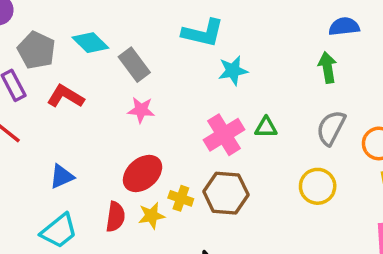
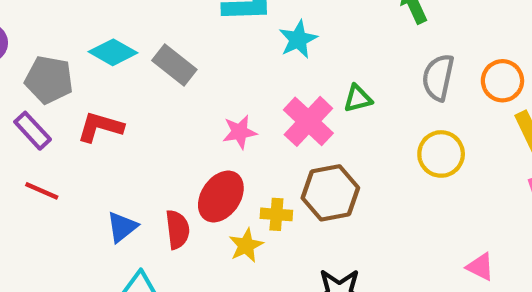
pink star: (141, 110) -> (240, 132), moved
red semicircle: (115, 217) -> (178, 230), moved

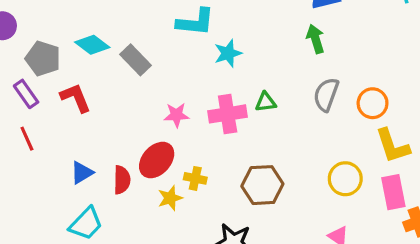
pink cross: (308, 121) -> (228, 114), turned 30
red L-shape: (100, 127) -> (76, 98), turned 44
yellow circle: (441, 154) -> (345, 179), moved
red line: (42, 191) -> (27, 139), turned 35
brown hexagon: (330, 193) -> (262, 185), moved

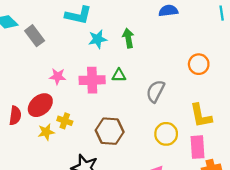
green arrow: (315, 39) -> (128, 38), moved
gray semicircle: (326, 95) -> (155, 91), moved
orange circle: (373, 103) -> (199, 64), moved

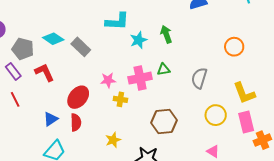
red ellipse: (40, 105) -> (78, 97), moved
yellow cross: (65, 121) -> (120, 99), moved
yellow star: (46, 132) -> (113, 140), moved

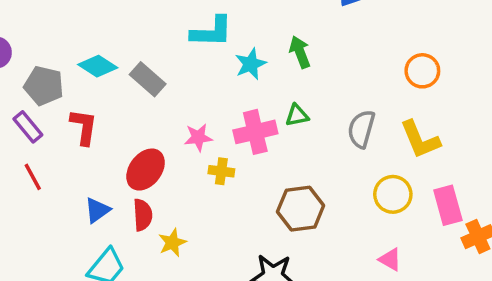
red L-shape: (44, 72) -> (84, 127), turned 35
yellow L-shape: (244, 93) -> (420, 140), moved
yellow star: (113, 140) -> (172, 243), moved

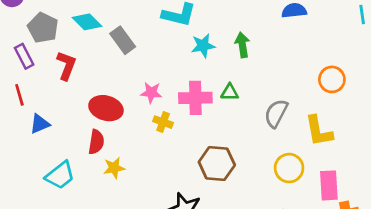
red ellipse: (146, 170) -> (106, 108), turned 56
blue triangle: (97, 210) -> (40, 124), moved

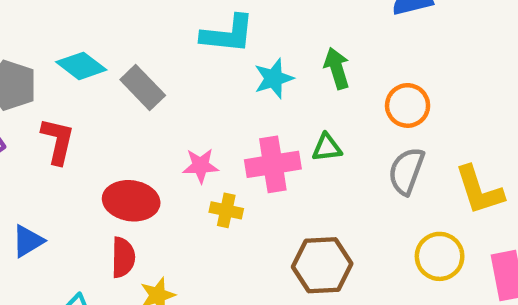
orange circle: (332, 79) -> (408, 105), moved

